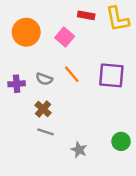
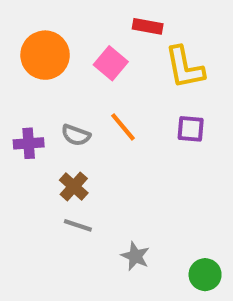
yellow L-shape: (117, 19) -> (185, 67), moved
purple square: (111, 75) -> (191, 129), size x0.6
green circle: (121, 141) -> (205, 275), moved

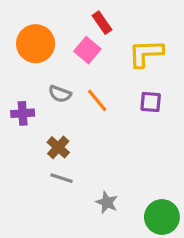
red rectangle: (148, 26) -> (102, 23), moved, turned 45
yellow L-shape: (185, 67) -> (146, 53), turned 99
gray semicircle: (76, 135) -> (60, 94), moved
green circle: (205, 275) -> (162, 217), size x1.4

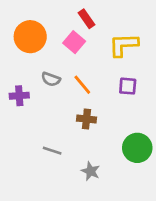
brown cross: (58, 147) -> (86, 119), moved, turned -36
green circle: (162, 217) -> (137, 148), moved

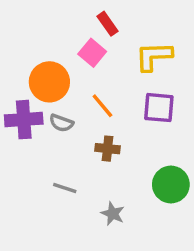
orange circle: (30, 37) -> (49, 82), moved
gray semicircle: (51, 79) -> (61, 123), moved
purple square: (128, 86) -> (159, 108), size x1.4
purple cross: (19, 96) -> (24, 120), size x1.5

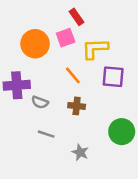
pink square: (92, 53) -> (66, 38), turned 30
yellow L-shape: (154, 56) -> (95, 49), moved
orange circle: (49, 82) -> (35, 44), moved
gray semicircle: (61, 123) -> (40, 102), moved

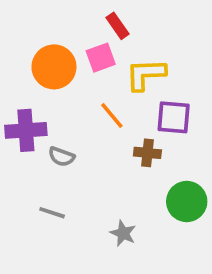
brown cross: (77, 106) -> (147, 153), moved
gray line: (46, 134) -> (52, 213), moved

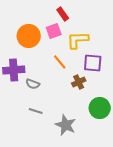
brown cross: (147, 153) -> (79, 82), turned -32
gray line: (52, 213) -> (36, 111), moved
gray star: (123, 233) -> (66, 125), size x1.5

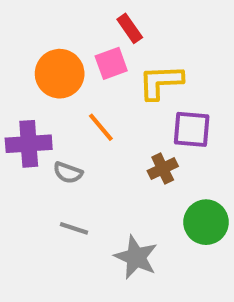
orange line: (60, 62) -> (101, 127), moved

